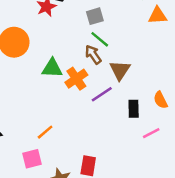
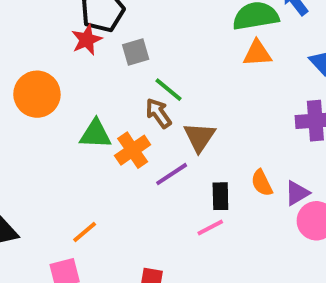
gray square: (95, 16) -> (136, 52), moved
pink line: (151, 133) -> (210, 228), moved

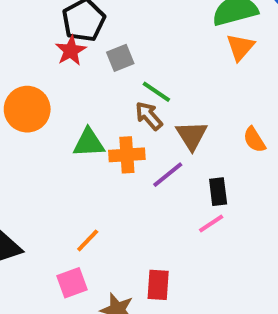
orange triangle: (257, 53) -> (240, 47), turned -40
orange cross: (133, 150) -> (127, 155), turned 36
orange semicircle: (262, 183) -> (254, 140), moved

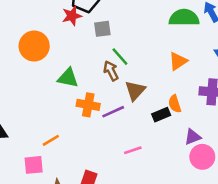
orange triangle: (240, 47) -> (178, 61), moved
orange cross: (127, 155) -> (88, 105), moved
black rectangle: (218, 192) -> (161, 115), moved, turned 60

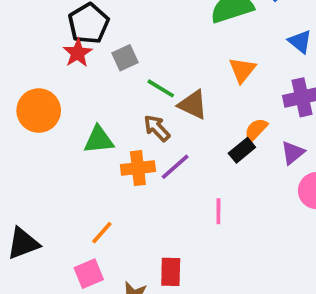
brown arrow: (111, 71) -> (157, 128), moved
brown triangle: (135, 91) -> (193, 105), moved, turned -30
orange semicircle: (175, 104) -> (256, 130), turned 78
purple triangle: (193, 137) -> (293, 153), moved
pink line: (133, 150) -> (218, 211), turned -54

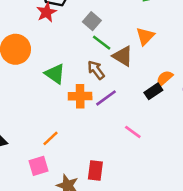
gray square: (125, 58) -> (92, 21), moved, turned -30
orange triangle: (242, 70) -> (145, 36), moved
green triangle: (99, 140) -> (55, 74), turned 35
pink line: (218, 211) -> (133, 132), turned -60

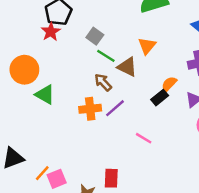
green triangle: (55, 74) -> (45, 95), moved
orange line: (51, 138) -> (42, 173), moved

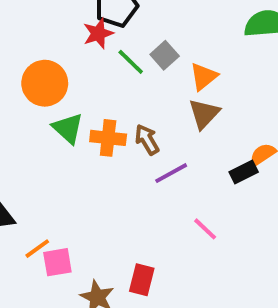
orange triangle: (147, 46) -> (204, 76), moved
green line: (106, 56) -> (131, 62), moved
brown triangle: (127, 67) -> (204, 114), turned 35
brown arrow: (103, 82) -> (147, 140), moved
orange cross: (90, 109) -> (108, 138), moved

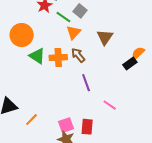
orange triangle: (204, 76) -> (74, 32), moved
purple line: (171, 173) -> (86, 83), moved, turned -72
pink line: (205, 229) -> (110, 105), moved
pink square: (57, 262) -> (66, 125), moved

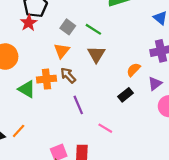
green line: (63, 17) -> (93, 29), moved
green triangle: (37, 56) -> (27, 89), moved
black rectangle: (130, 64) -> (126, 95), moved
orange line: (31, 120) -> (19, 131), moved

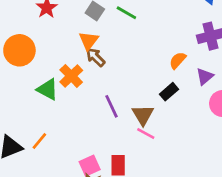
brown triangle: (96, 54) -> (143, 115), moved
brown arrow: (68, 75) -> (95, 57), moved
orange cross: (46, 79) -> (71, 76), turned -36

